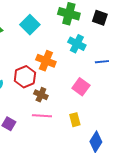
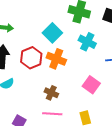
cyan square: (30, 25) -> (52, 33), moved
red hexagon: (25, 77) -> (31, 58), moved

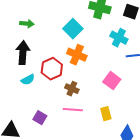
cyan cross: (87, 42) -> (119, 38), moved
red hexagon: (31, 58) -> (52, 69), moved

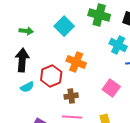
cyan square: (73, 29) -> (64, 26), moved
brown cross: (72, 89) -> (71, 96), turned -32

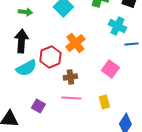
orange cross: (76, 62) -> (75, 43), turned 30
cyan semicircle: (27, 87) -> (26, 68), size x1.5

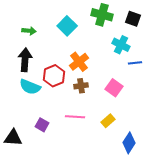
cyan semicircle: (26, 68) -> (30, 87), turned 50
brown cross: (70, 77) -> (81, 86), moved
yellow rectangle: (104, 102) -> (108, 121), turned 64

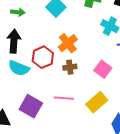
yellow rectangle: (108, 121) -> (97, 102), size x1.5
purple square: (42, 125) -> (31, 106), size x1.6

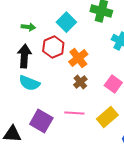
red hexagon: (43, 57) -> (53, 47), moved
brown cross: (70, 67) -> (80, 82), turned -32

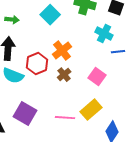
red hexagon: (53, 47) -> (37, 64), moved
pink line: (74, 113) -> (65, 118), moved

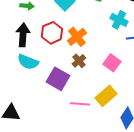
red hexagon: (37, 64) -> (52, 33), moved
purple square: (25, 114) -> (58, 79), moved

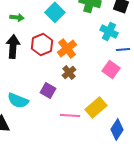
cyan semicircle: (28, 62) -> (18, 100), moved
pink square: (112, 63) -> (111, 69), moved
purple square: (58, 79) -> (48, 90), size x0.7

